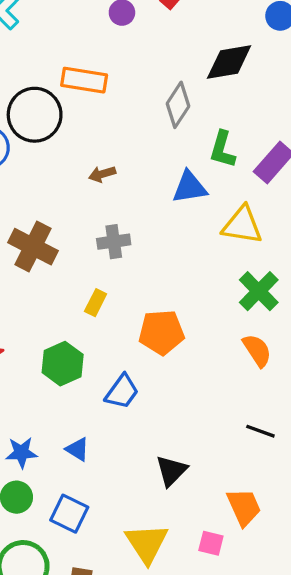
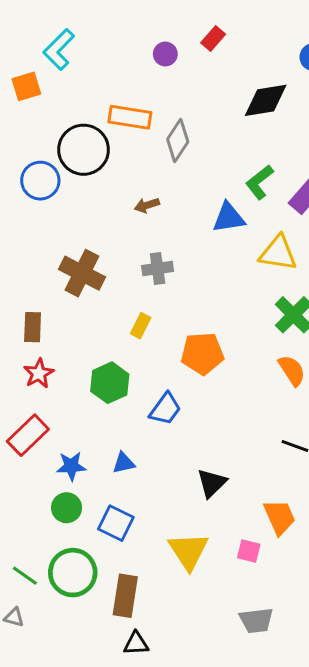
gray diamond: (178, 105) -> (178, 140), moved
green L-shape: (222, 149) -> (259, 182), turned 36
blue triangle: (77, 449) -> (124, 463), turned -45

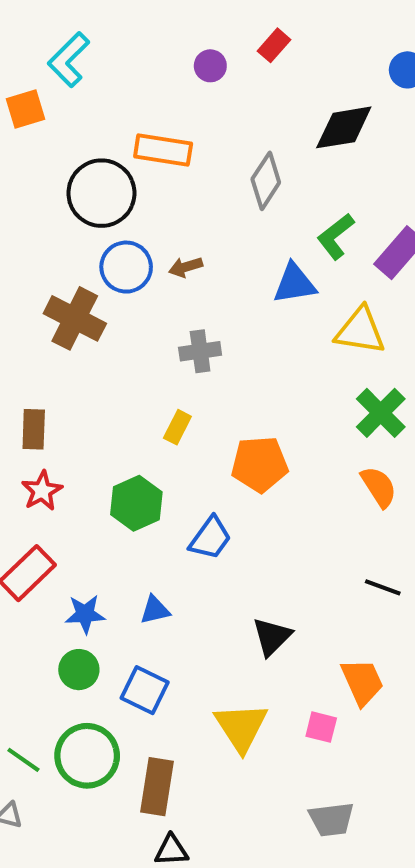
gray diamond: (178, 140) -> (266, 181), moved
blue circle: (40, 181) -> (126, 267), moved
brown cross: (82, 273) -> (75, 318), moved

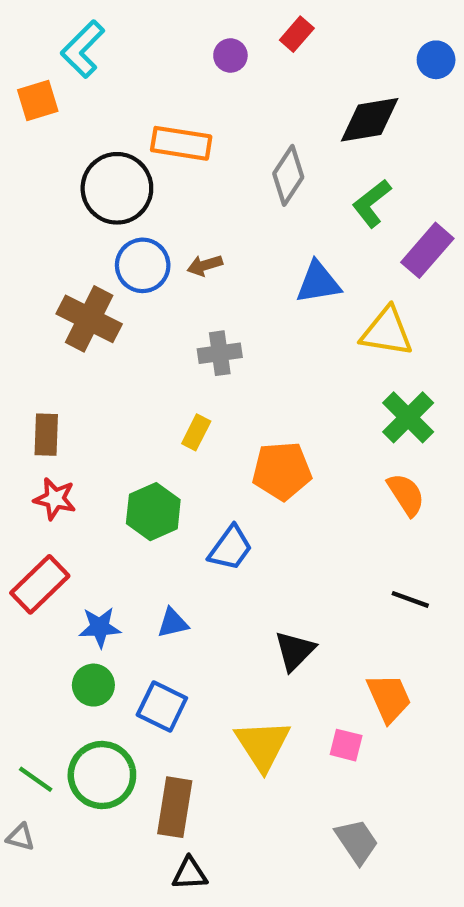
green L-shape: (336, 236) -> (372, 203), moved
red star: (42, 491) -> (55, 499), turned -30
gray trapezoid: (331, 819) -> (357, 841), turned -117

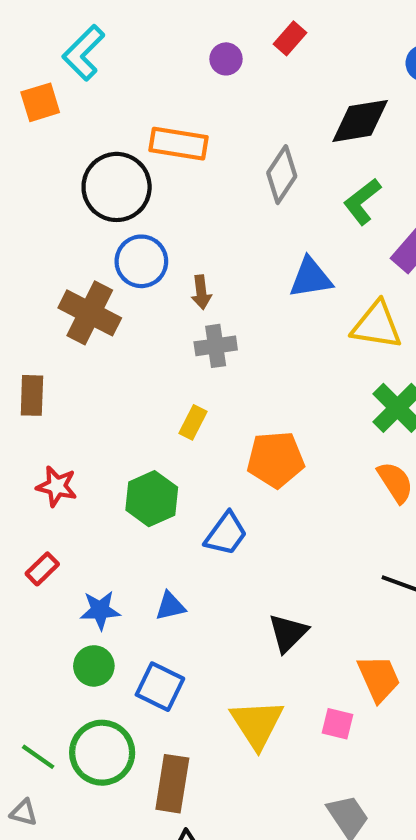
brown arrow: (205, 265) -> (201, 292), moved, turned -80
brown rectangle: (46, 435) -> (32, 395), moved
red rectangle: (40, 584) -> (42, 569), size x0.6

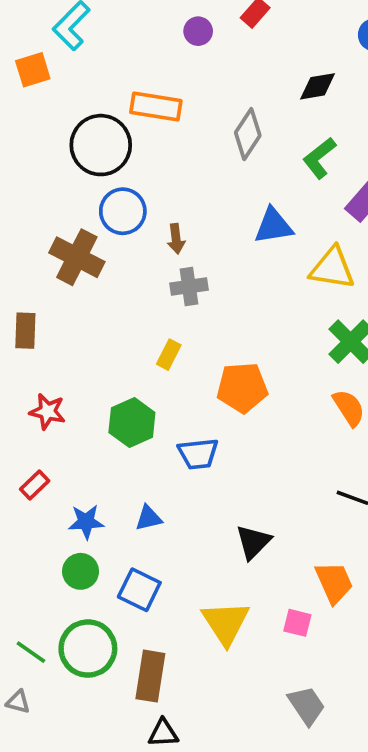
black diamond: (360, 121) -> (318, 86), size x0.7
blue trapezoid: (226, 534) -> (198, 454), turned 48

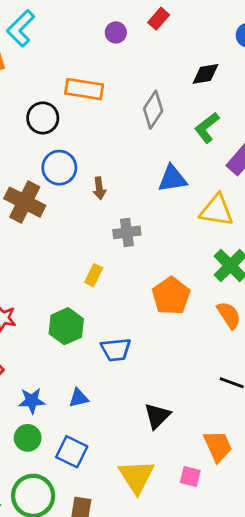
black circle: (101, 145) -> (43, 118), size x0.7
gray cross: (189, 287) -> (127, 232), moved
orange pentagon: (242, 388) -> (171, 296), moved, turned -30

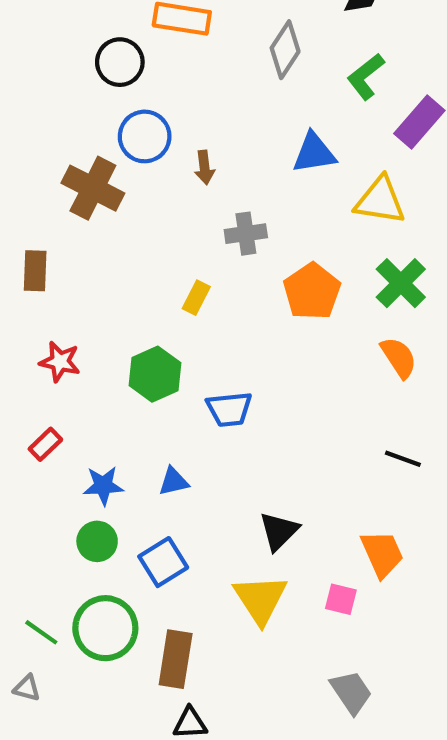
orange pentagon: (171, 296) -> (312, 291), moved
black triangle: (157, 416) -> (279, 531), moved
blue square: (72, 452) -> (163, 562), turned 32

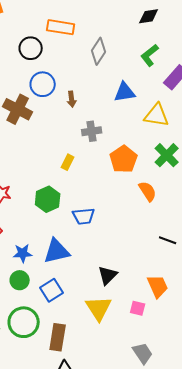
gray diamond: (285, 50) -> (99, 51), moved
orange semicircle: (399, 358) -> (148, 191), moved
blue triangle: (174, 481) -> (57, 251), size x1.8

